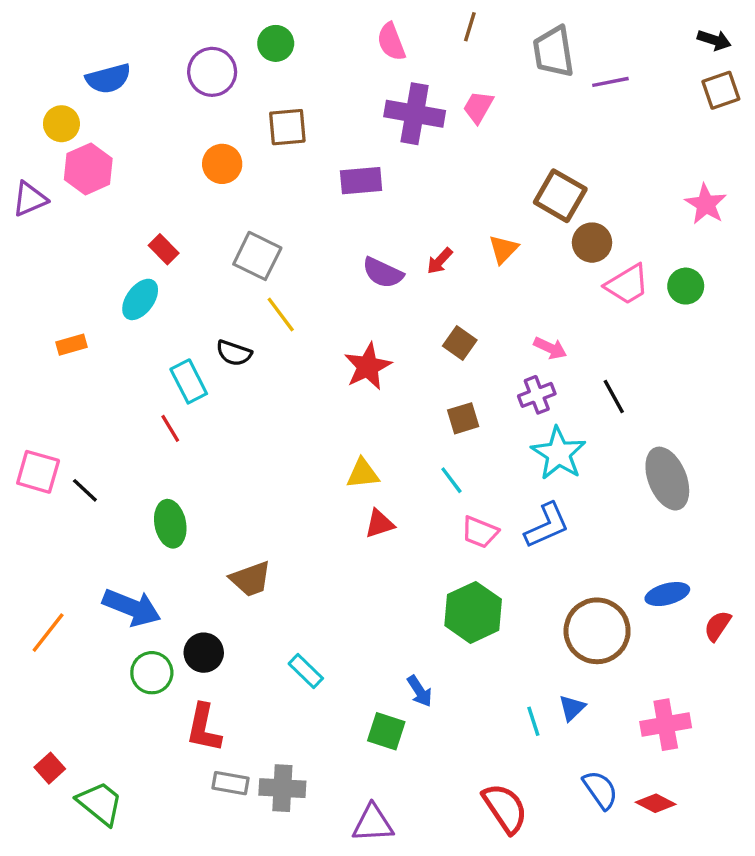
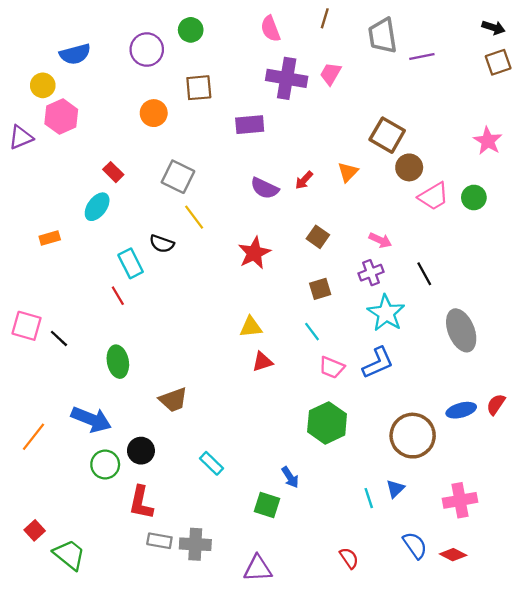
red semicircle: (718, 626) -> (496, 404), moved
red semicircle: (505, 808) -> (349, 558), size x0.6

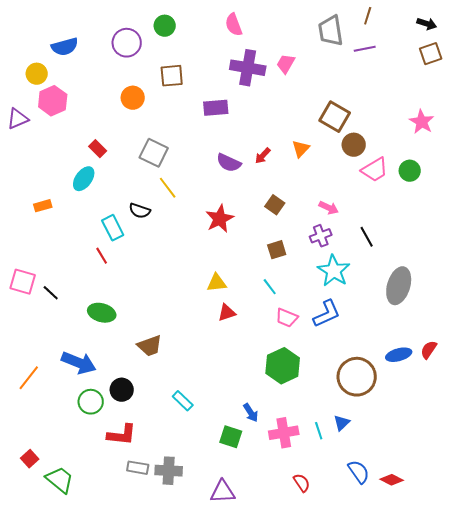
brown line: (325, 18) -> (368, 16), moved
gray ellipse: (461, 330) -> (399, 286), turned 39
green ellipse: (118, 362) -> (102, 313), turned -64
pink cross: (460, 500) -> (284, 433), moved
red L-shape: (141, 503) -> (122, 435), turned -96

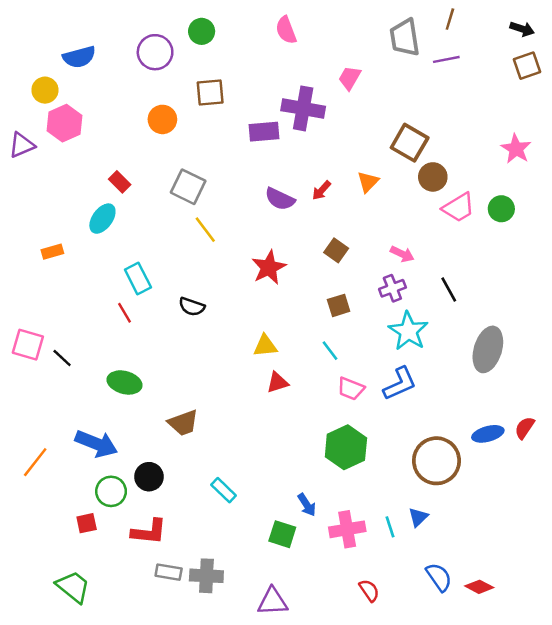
purple cross: (248, 68) -> (303, 108), moved
black semicircle: (140, 211) -> (192, 307), moved
red square: (30, 459) -> (87, 523), moved, turned 30

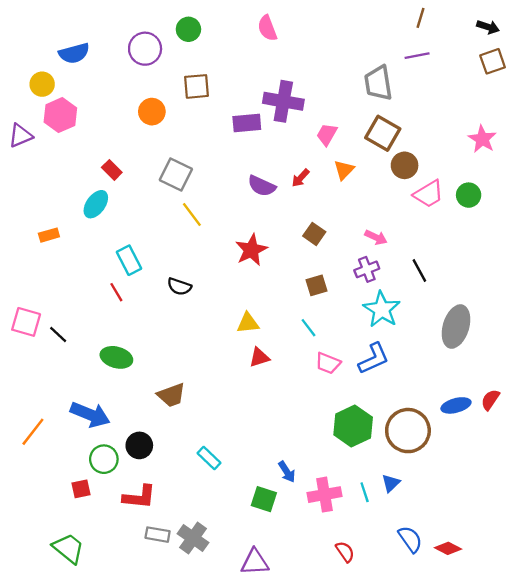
gray trapezoid: (405, 37) -> (378, 83), moved
pink trapezoid: (350, 78) -> (327, 134), moved
green hexagon: (346, 447) -> (353, 426), moved
gray cross: (206, 576) -> (193, 538), turned 32

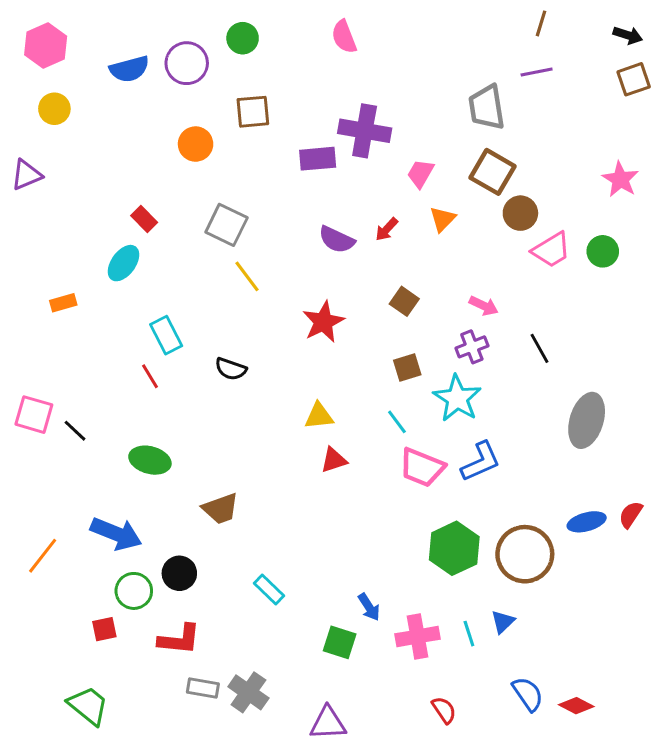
blue semicircle: (74, 53) -> (129, 69), moved
pink hexagon: (60, 115) -> (46, 46), moved
cyan star: (382, 309) -> (457, 398), moved
pink trapezoid: (328, 363) -> (422, 467), size x1.4

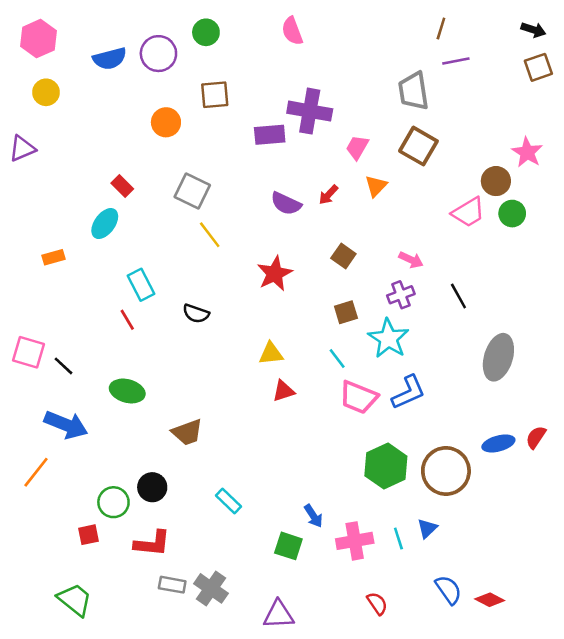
brown line: (541, 23) -> (441, 29), moved
brown circle: (520, 213) -> (496, 181), moved
blue arrow: (116, 534) -> (66, 425), moved

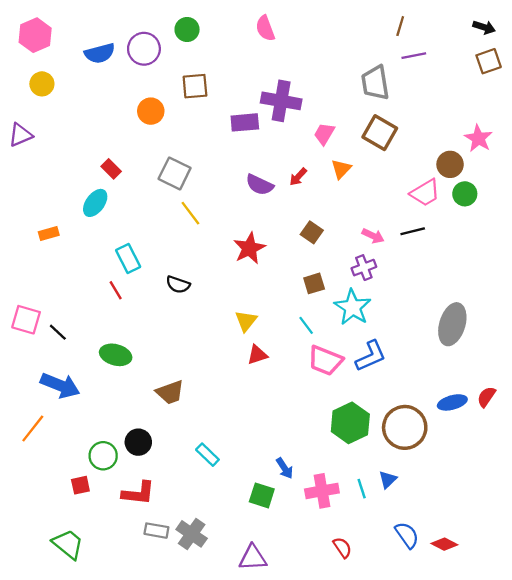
black line: (458, 296) -> (413, 231), moved, turned -75
yellow triangle: (271, 353) -> (246, 321), turned -45

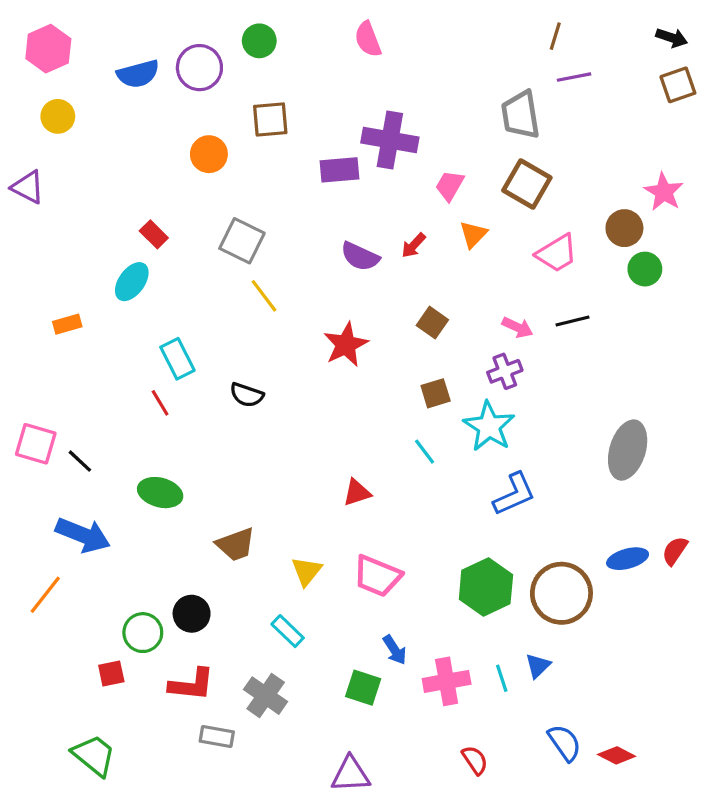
purple triangle: (20, 135) -> (28, 187), turned 50
pink trapezoid: (425, 193) -> (557, 253), moved
yellow triangle: (246, 321) -> (306, 571), moved
pink trapezoid: (325, 361) -> (377, 576), moved
gray cross: (192, 534) -> (266, 696), moved

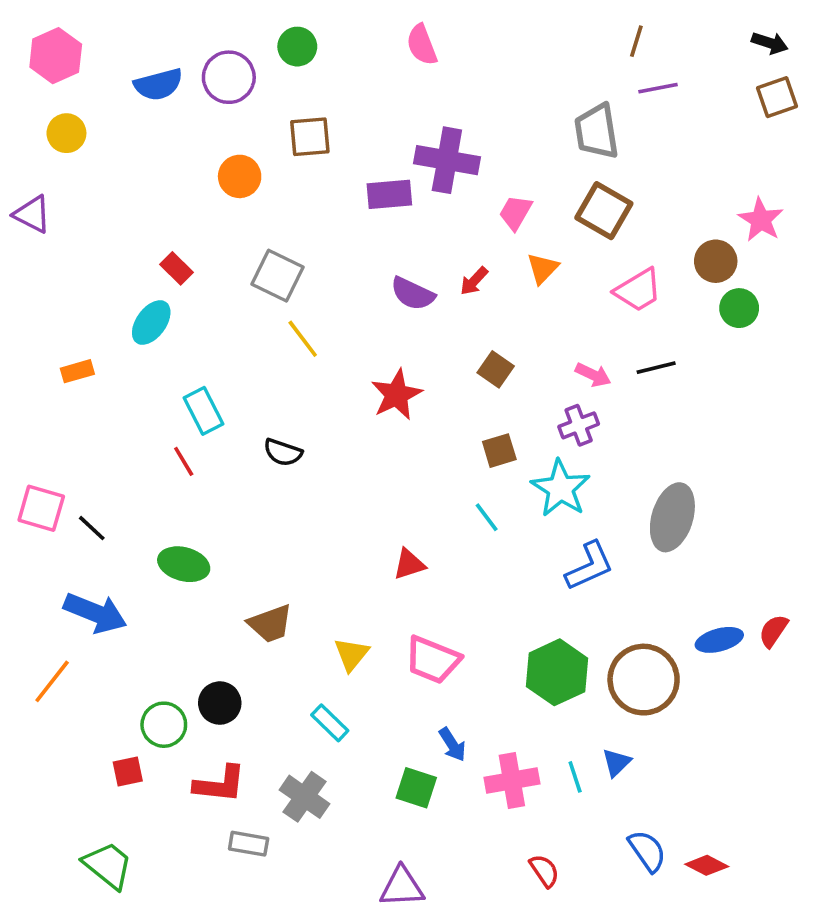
gray ellipse: (628, 450) -> (672, 517), moved

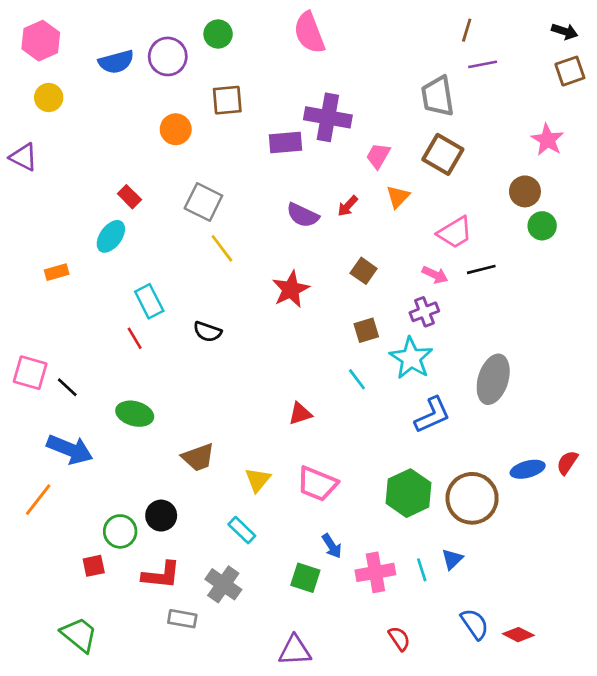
pink semicircle: (422, 45) -> (309, 33), size x1.4
pink star: (761, 220) -> (547, 140), moved
pink trapezoid: (638, 290) -> (455, 232), moved

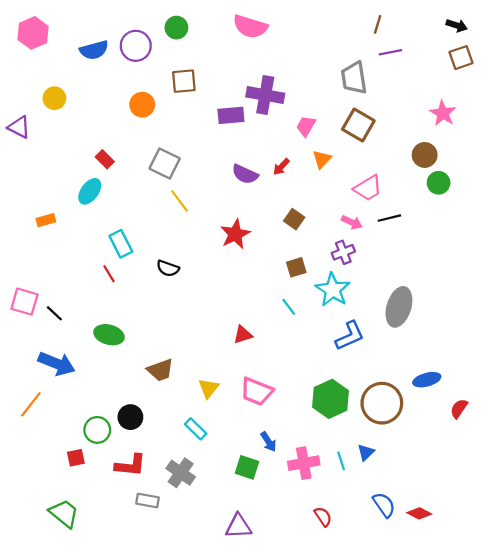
pink semicircle: (309, 33) -> (250, 27), turned -52
yellow circle: (49, 97) -> (54, 98), moved
red semicircle: (567, 463) -> (459, 409), moved

